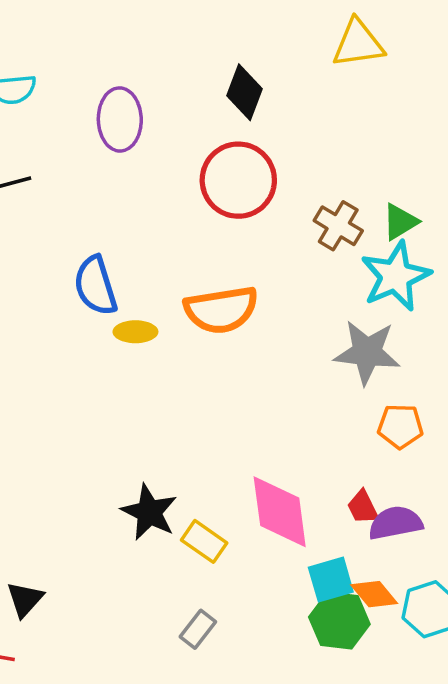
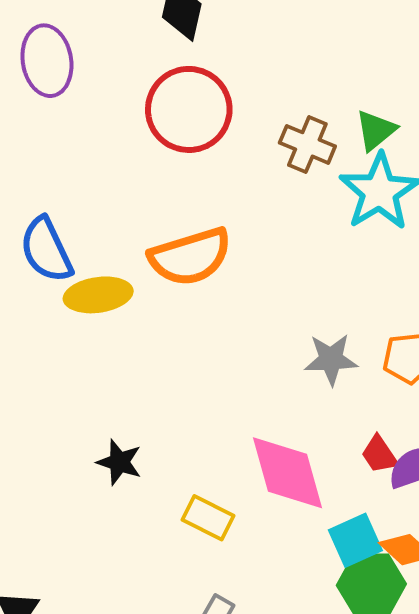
yellow ellipse: (135, 332) -> (98, 295), size x1.4
gray star: (367, 352) -> (331, 359), moved, size x0.7
black star: (149, 512) -> (119, 462), moved, size x0.7

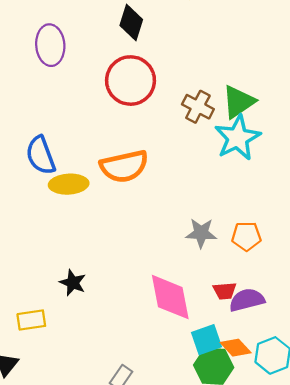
green triangle: (376, 130) -> (238, 102), size x1.4
red trapezoid: (379, 454) -> (225, 291), turned -65
yellow rectangle: (208, 518) -> (31, 320), moved, turned -40

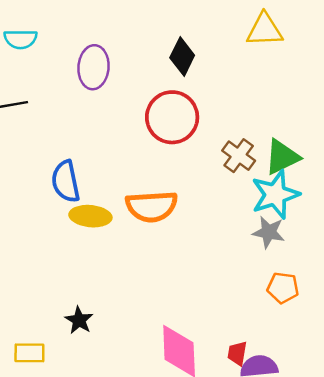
gray star: (201, 233) -> (269, 232), moved
orange pentagon: (246, 236) -> (283, 288), moved
red trapezoid: (225, 291) -> (237, 353), turned 95

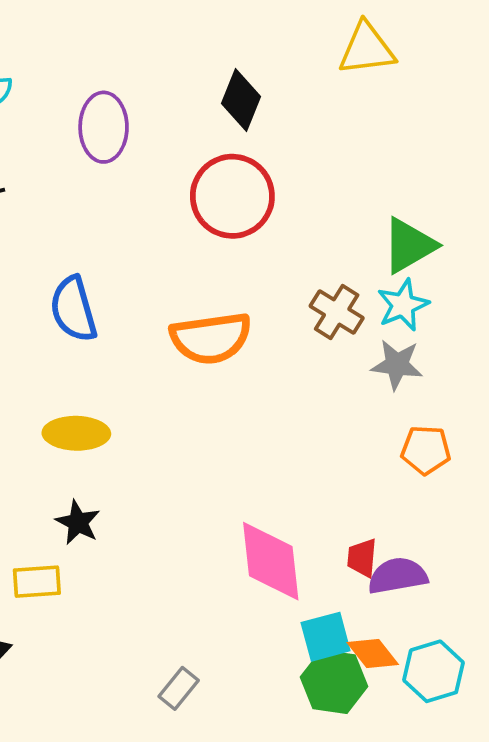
brown cross: (239, 156) -> (337, 312), moved
cyan star: (275, 195) -> (403, 305), size x0.7
yellow ellipse: (90, 216) -> (76, 433), moved
black star: (79, 320) -> (78, 522), moved

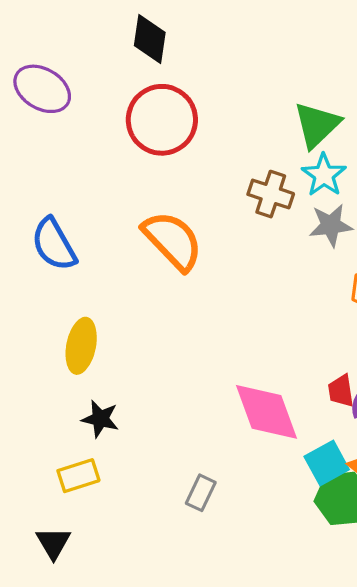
purple ellipse: (104, 127) -> (42, 89), turned -46
orange semicircle: (211, 338) -> (173, 241), turned -112
yellow ellipse: (76, 433) -> (81, 346), turned -66
gray rectangle: (179, 688) -> (201, 493), moved

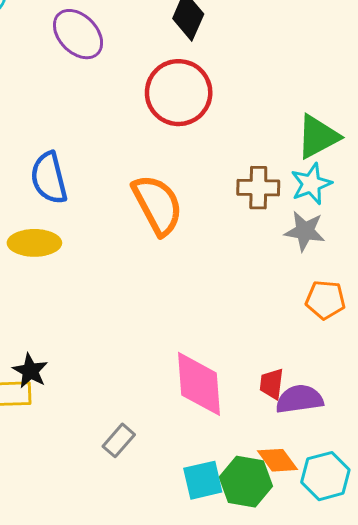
brown cross: (271, 194) -> (258, 188), turned -33
yellow ellipse: (81, 346) -> (34, 243), moved, turned 63
black star: (100, 419) -> (30, 371), moved
cyan square: (327, 463) -> (203, 480), moved

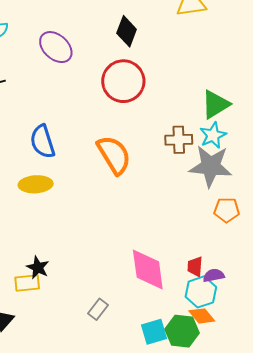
gray star: (305, 231) -> (211, 166), size x1.6
purple semicircle: (299, 399) -> (214, 275), size x0.7
cyan hexagon: (325, 476) -> (201, 292), moved

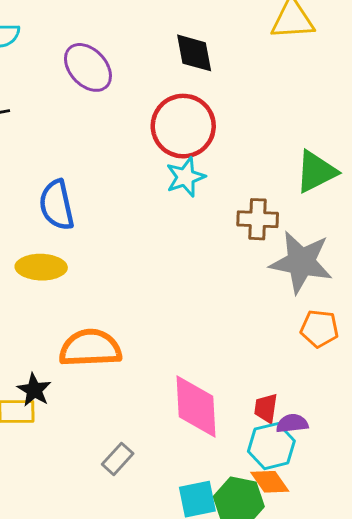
black diamond: (127, 31) -> (194, 53), turned -36
cyan star: (213, 135) -> (186, 177), moved
orange semicircle: (114, 155) -> (90, 348), moved, turned -66

